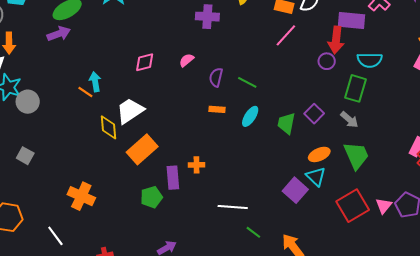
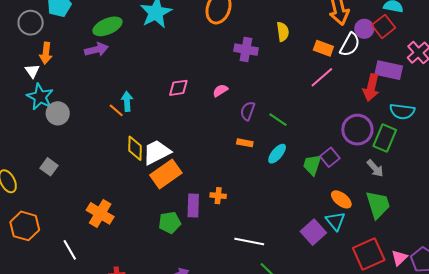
purple circle: (327, 61) -> (357, 130), moved, size x1.8
white trapezoid: (130, 111) -> (157, 152), moved
purple square: (314, 114) -> (330, 157), moved
orange ellipse: (319, 154) -> (341, 199), turned 55

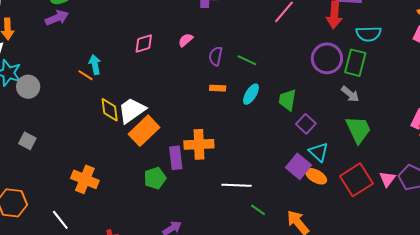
purple square: (330, 157) -> (306, 124), moved
orange cross: (218, 196) -> (199, 144), size x1.8
orange ellipse: (341, 199) -> (316, 176), moved

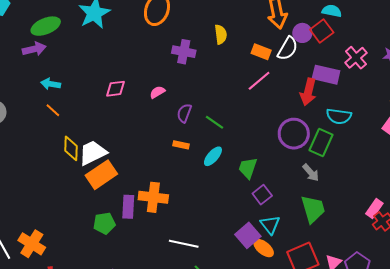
cyan arrow: (95, 65) -> (51, 84), moved, turned -78
orange cross: (85, 179) -> (32, 244), moved

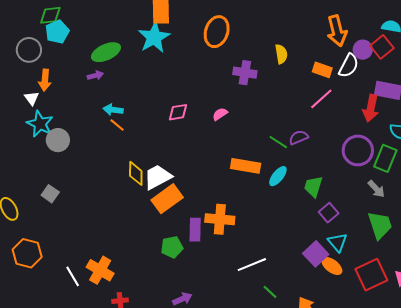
purple arrow: (34, 49) -> (95, 75), size x0.7
orange line: (53, 110) -> (117, 125), moved
purple semicircle: (184, 113) -> (299, 137), moved, turned 48
orange rectangle: (181, 145) -> (246, 166), size x1.8
white line: (184, 244) -> (252, 265), turned -32

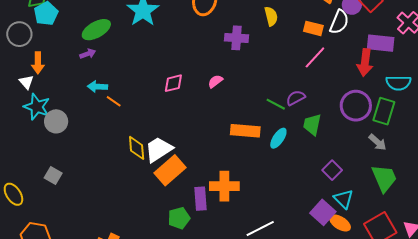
cyan arrow: (113, 110) -> (97, 87), moved
green trapezoid: (313, 187) -> (312, 125), moved

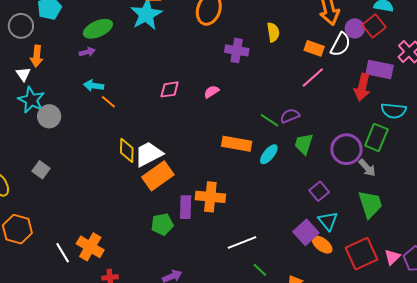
purple circle: (356, 106) -> (346, 149), moved

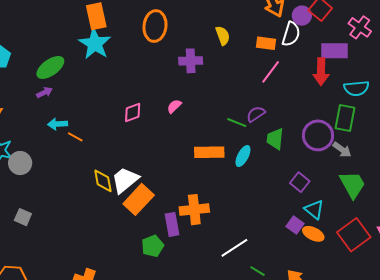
purple square: (306, 232) -> (295, 225), size x0.7

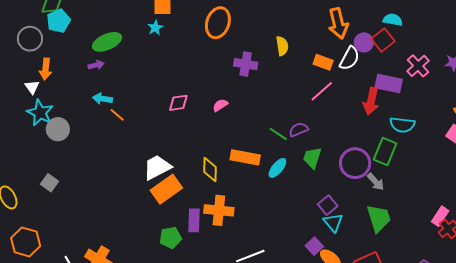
cyan star: (95, 44) -> (155, 28), size x0.5
yellow diamond: (103, 181) -> (210, 170), moved
cyan triangle: (314, 210) -> (333, 223), moved

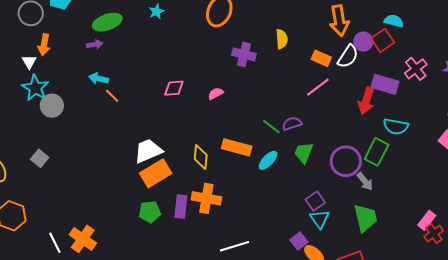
green pentagon: (170, 238) -> (150, 212), moved

